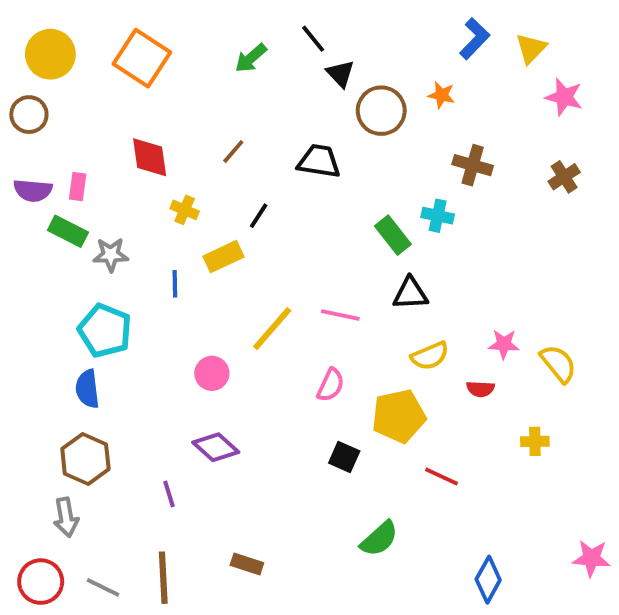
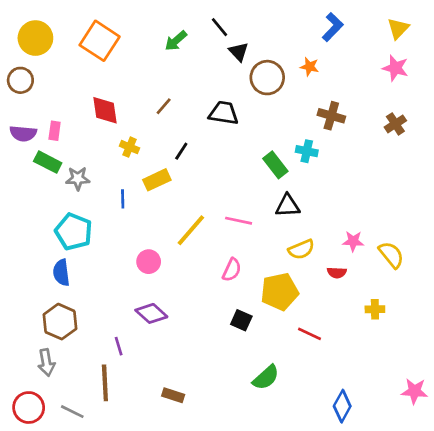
yellow triangle: (531, 48) -> (398, 28), moved
brown line: (163, 578) -> (105, 383), moved

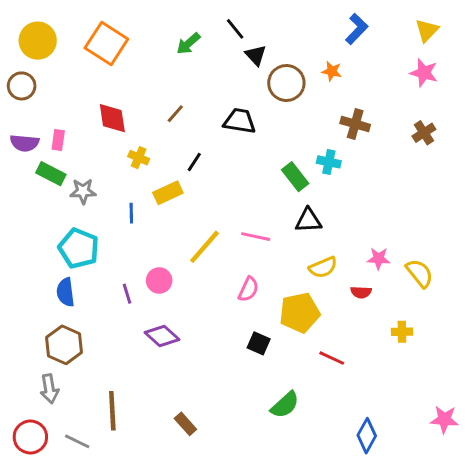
purple line: (119, 346) -> (127, 294), moved
brown rectangle: (173, 395) -> (185, 424), turned 30

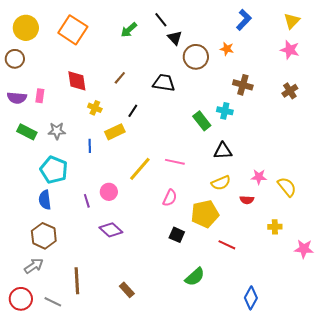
green rectangle: (51, 174) -> (27, 132), moved
black triangle: (308, 221) -> (223, 151), moved
gray arrow: (49, 389) -> (34, 266), turned -114
pink star: (444, 419) -> (304, 249), moved

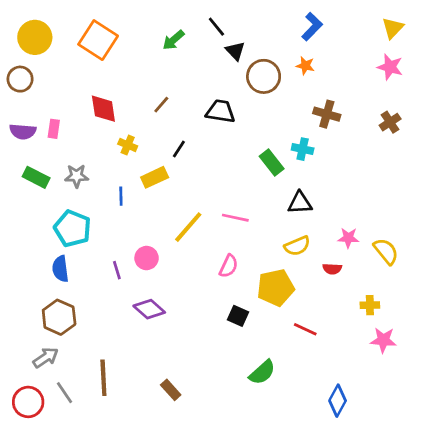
blue L-shape: (244, 20) -> (312, 27), moved
pink star: (304, 249) -> (383, 340), moved
gray line: (53, 302) -> (64, 393), moved, turned 30

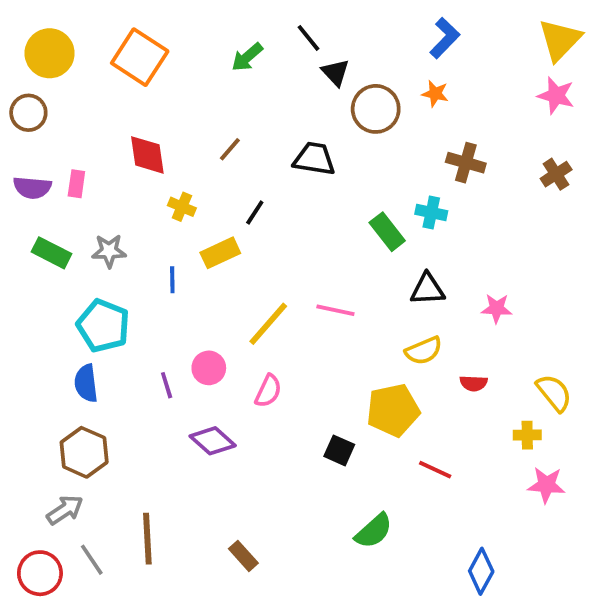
yellow triangle: (393, 28) -> (560, 40), size x1.4
pink star: (348, 238) -> (497, 308), moved
yellow semicircle: (386, 251) -> (554, 393), moved
pink semicircle: (229, 266) -> (268, 391), moved

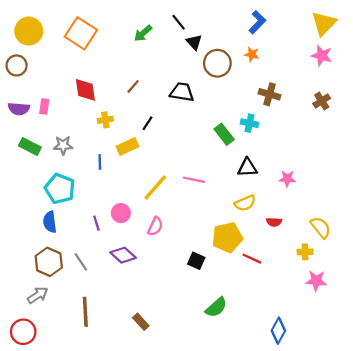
yellow cross: (182, 207) -> (105, 120), turned -32
red line: (435, 470) -> (252, 259), moved
gray line: (92, 560) -> (81, 262), moved

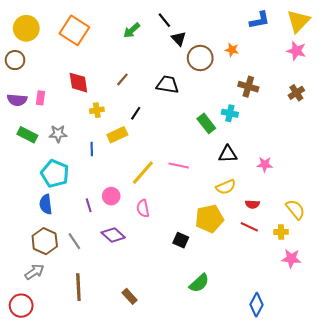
blue L-shape: (257, 22) -> (260, 20), moved, turned 35
pink semicircle: (155, 226) -> (143, 208), turned 144
red line: (252, 259) -> (249, 227), moved

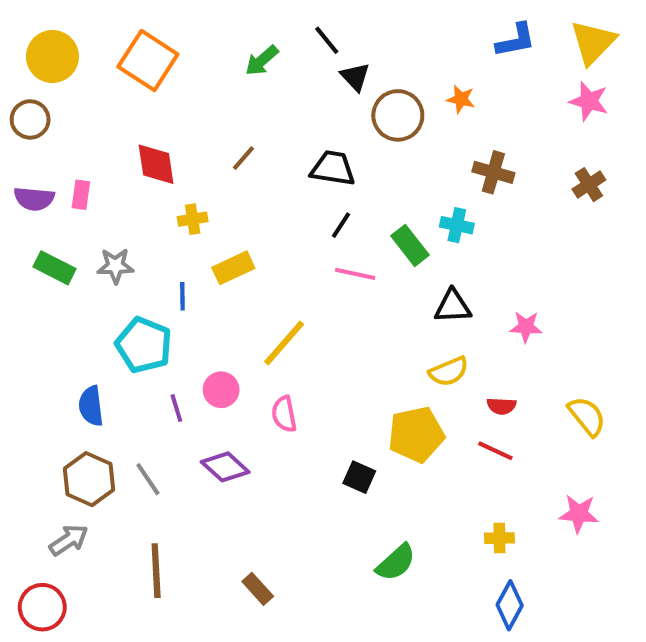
black line: (136, 113) -> (341, 225), moved
pink line: (179, 165) -> (355, 274), moved
cyan pentagon: (55, 174) -> (144, 345), moved
yellow cross: (281, 232) -> (499, 538), moved

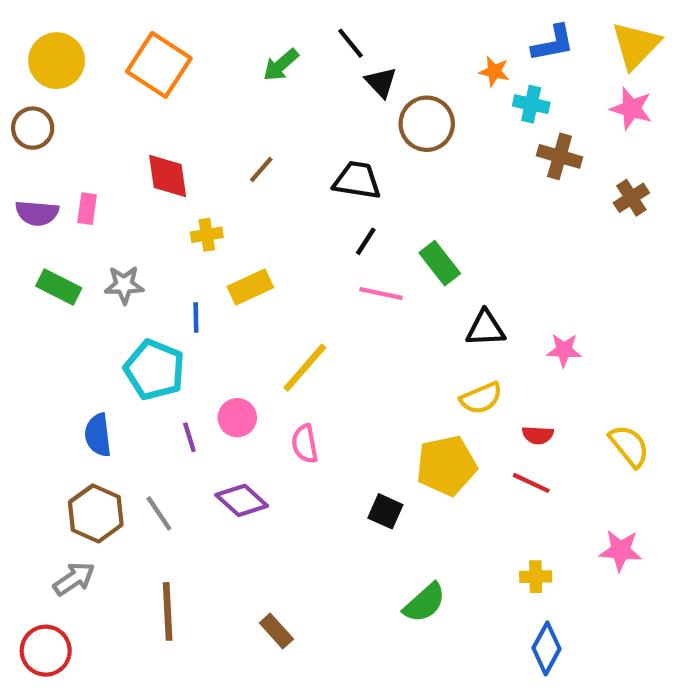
orange star: (461, 99) -> (494, 71), moved
brown cross: (493, 172) -> (560, 156), moved
cyan cross: (457, 225) -> (531, 104), moved

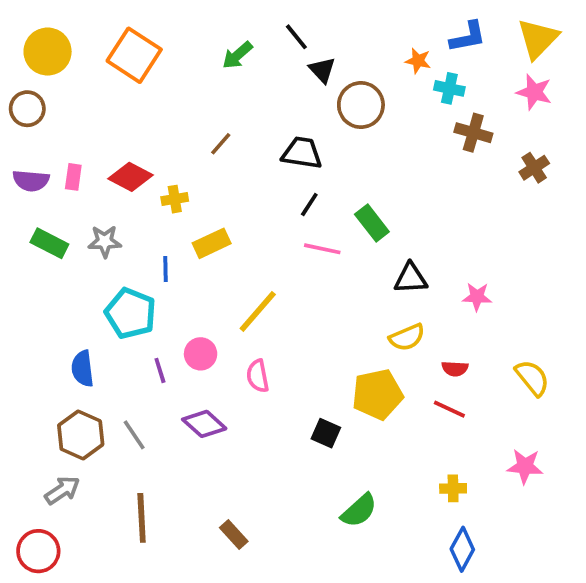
red diamond: (168, 176) -> (130, 177), moved, turned -54

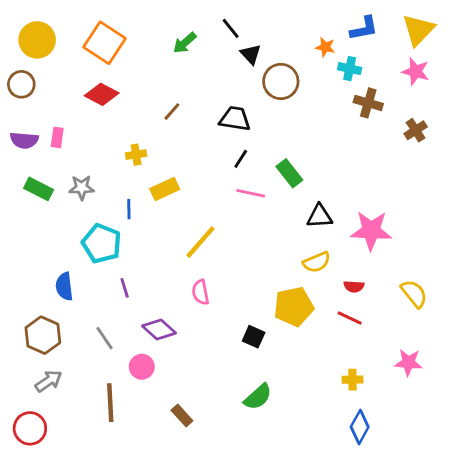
red diamond: (130, 177) -> (102, 94), moved
pink star: (477, 297) -> (371, 231), size x1.8
pink circle: (201, 354) -> (142, 367), moved
brown hexagon: (81, 435) -> (43, 335), moved
green semicircle: (359, 511) -> (258, 397), moved

